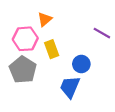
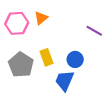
pink hexagon: (25, 39) -> (17, 23), moved
yellow rectangle: (52, 49) -> (46, 57), moved

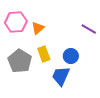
orange triangle: (41, 18) -> (38, 28), moved

